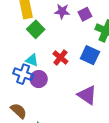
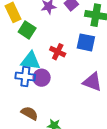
cyan triangle: (32, 60) -> (31, 61), size x1.5

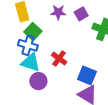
blue square: (86, 42) -> (87, 75), moved
blue cross: (25, 76) -> (28, 45), moved

